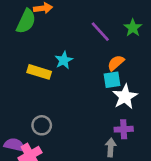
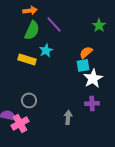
green semicircle: (26, 21) -> (32, 30), moved
purple line: (100, 32) -> (54, 24), moved
gray arrow: (111, 147) -> (68, 117), moved

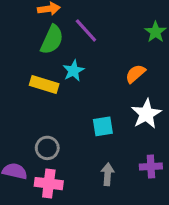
cyan square: (83, 65) -> (103, 126), moved
purple cross: (92, 103) -> (151, 167), moved
pink cross: (20, 123) -> (49, 184), moved, turned 36

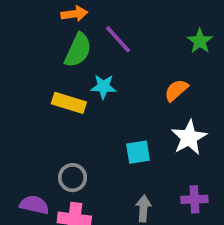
cyan star: (74, 71) -> (103, 87), turned 30

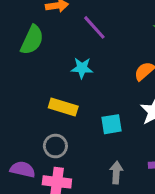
green semicircle: (78, 50) -> (32, 40), moved
yellow rectangle: (69, 103) -> (63, 107), moved

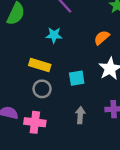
gray circle: (55, 146) -> (42, 89), moved

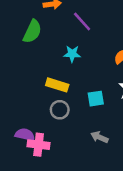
gray arrow: (80, 115) -> (99, 137), turned -70
pink cross: (35, 122) -> (39, 145), moved

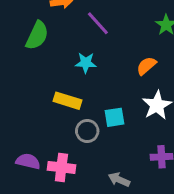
gray circle: (60, 110) -> (87, 131), moved
gray arrow: (99, 137) -> (119, 180), moved
pink cross: (39, 145) -> (61, 167), moved

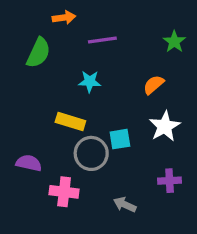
purple line: (98, 23) -> (102, 40), turned -56
gray circle: (87, 131) -> (91, 153), size x1.4
purple semicircle: (28, 161) -> (29, 163), moved

